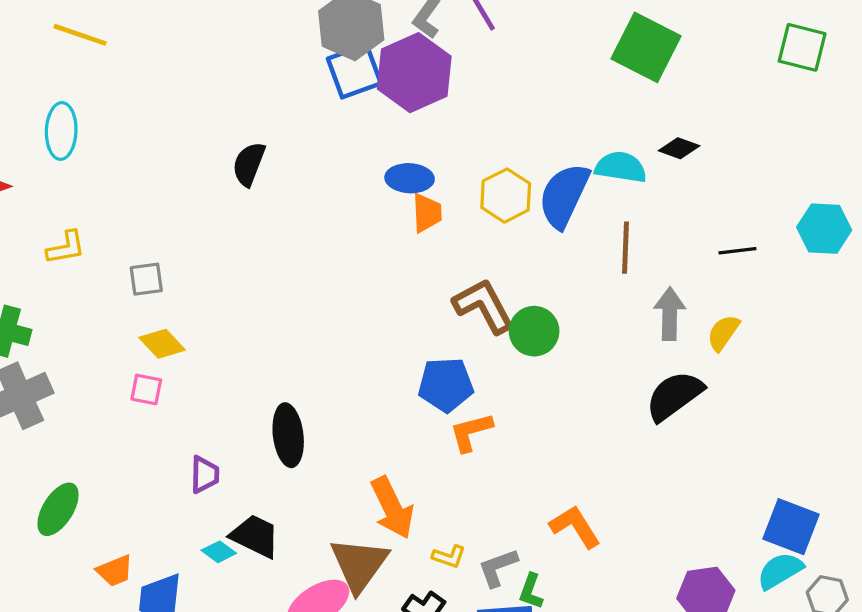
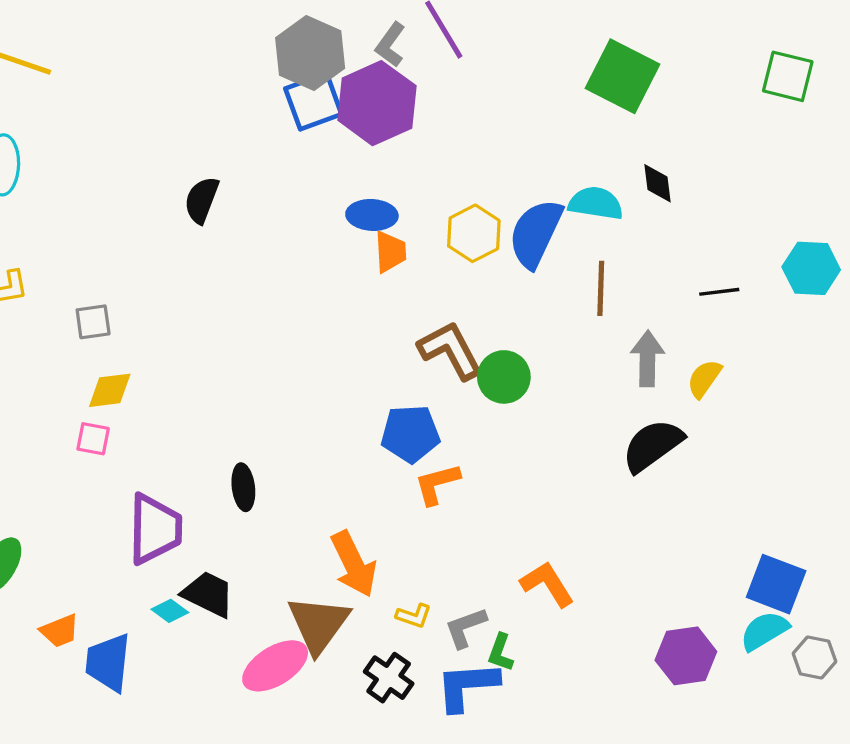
black diamond: (679, 148) -> (658, 183), turned 63
yellow diamond: (162, 344) -> (110, 390), turned -54
black ellipse: (288, 435) -> (243, 487), size x0.7
purple trapezoid: (205, 475) -> (155, 529), size x1.8

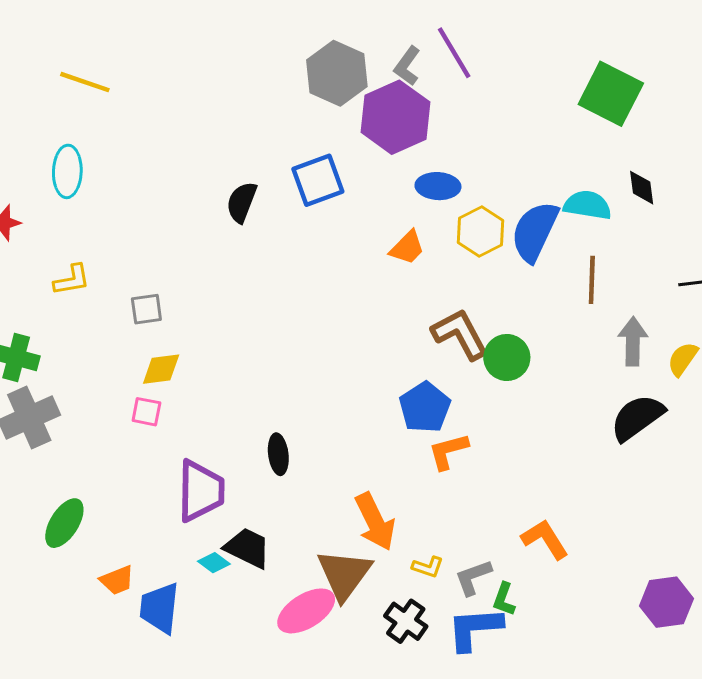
blue square: (313, 101) -> (318, 180), moved
blue ellipse: (372, 215) -> (438, 186), moved
orange trapezoid: (390, 252) -> (407, 248), turned 48
blue pentagon: (410, 434) -> (425, 407), turned -30

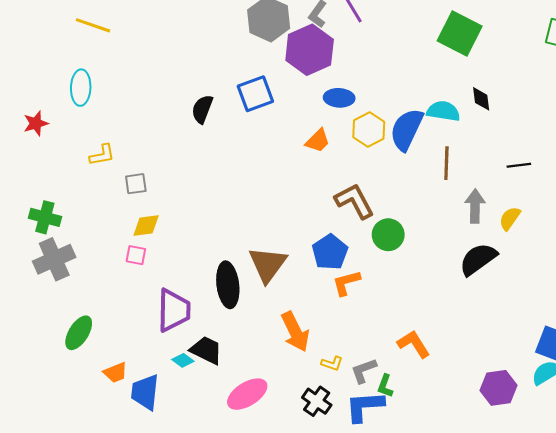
yellow L-shape: (72, 280) -> (102, 155), moved
green circle: (507, 357) -> (388, 235), moved
black ellipse: (278, 454) -> (228, 285), size x1.6
brown triangle: (344, 574) -> (268, 264), moved

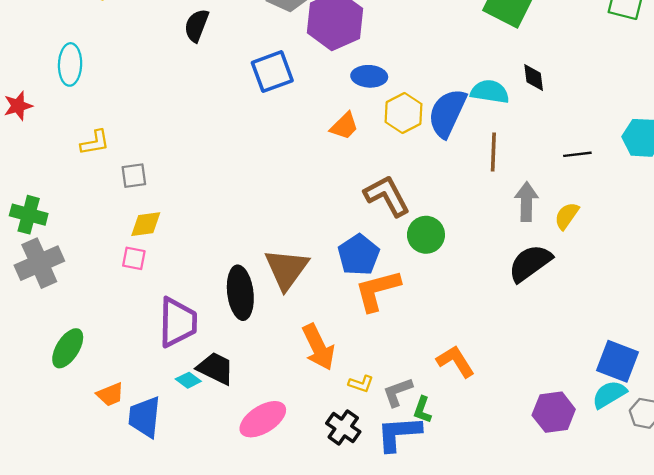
black semicircle: (202, 109) -> (197, 25), moved
orange L-shape: (346, 283) -> (377, 290), size x1.4

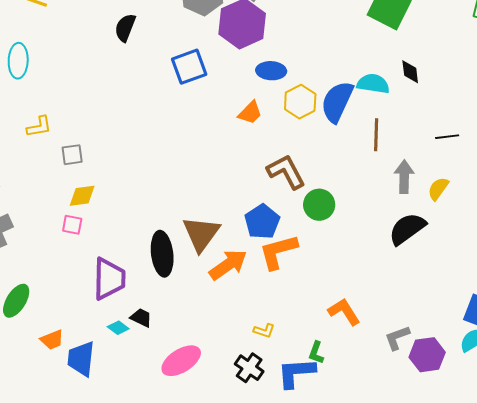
orange arrow: (318, 347) -> (228, 265), moved, turned -99
black trapezoid: (215, 368) -> (141, 318), size x0.7
gray L-shape: (398, 392) -> (397, 338), moved

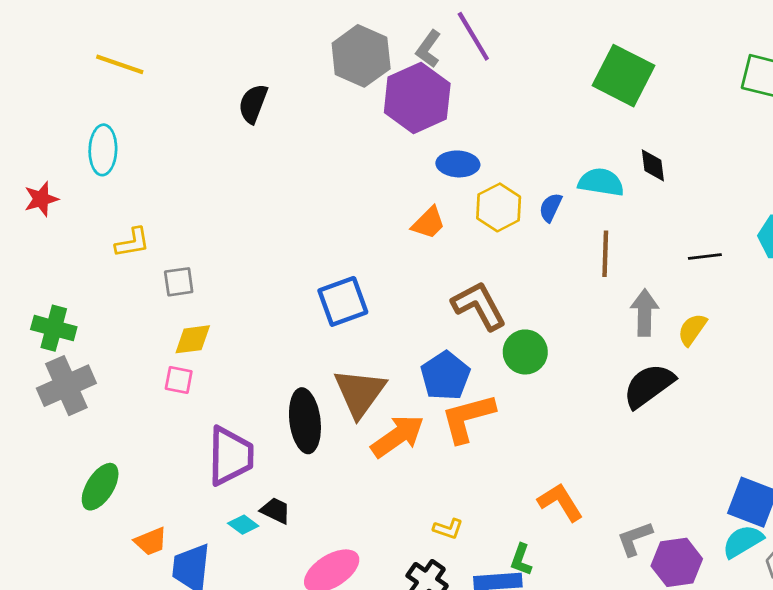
blue square: (189, 67) -> (343, 301), moved
blue semicircle: (337, 102) -> (551, 207), size x0.5

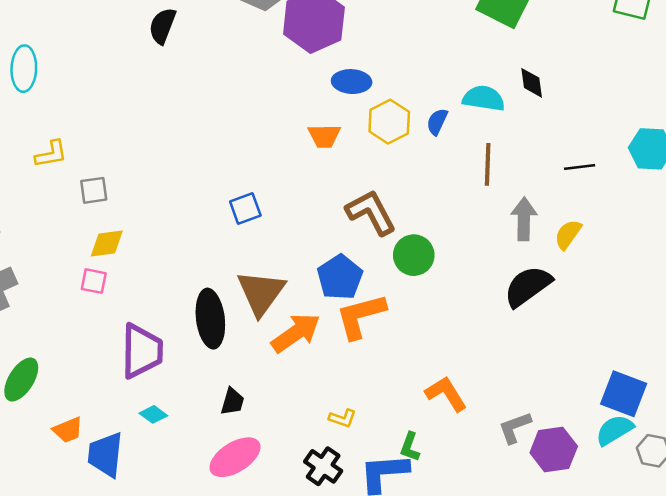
orange trapezoid: (428, 223) -> (324, 136), turned 44
blue square: (343, 301) -> (245, 208), size x0.7
black trapezoid: (275, 511) -> (232, 402), moved, turned 80

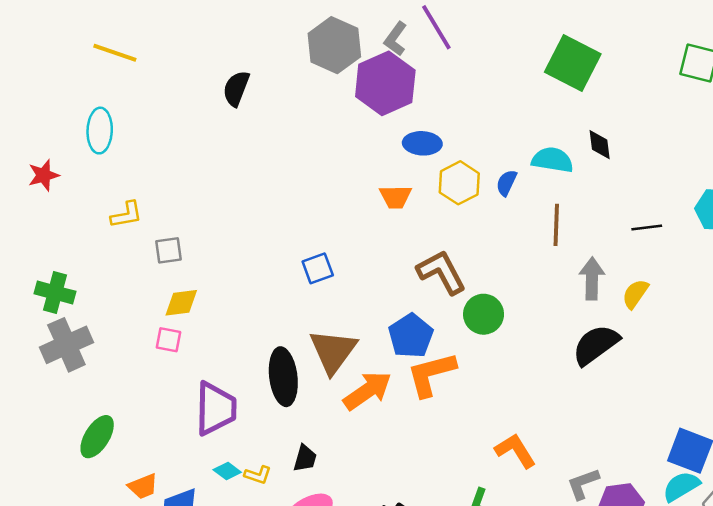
yellow L-shape: (342, 418) -> (258, 475), moved

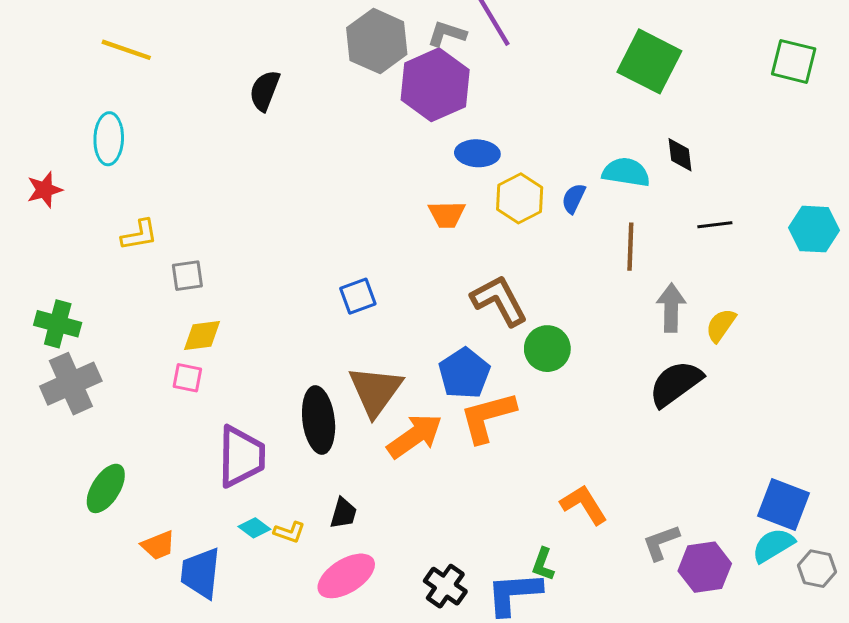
gray L-shape: (396, 39) -> (447, 34), turned 72
black line: (647, 227) -> (715, 225), moved

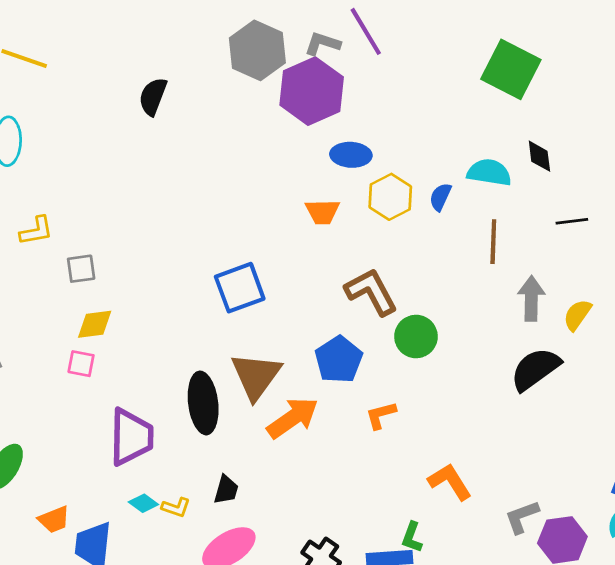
blue square: (358, 296) -> (240, 288), size x1.5
orange L-shape: (488, 417) -> (381, 415), moved, size x0.6

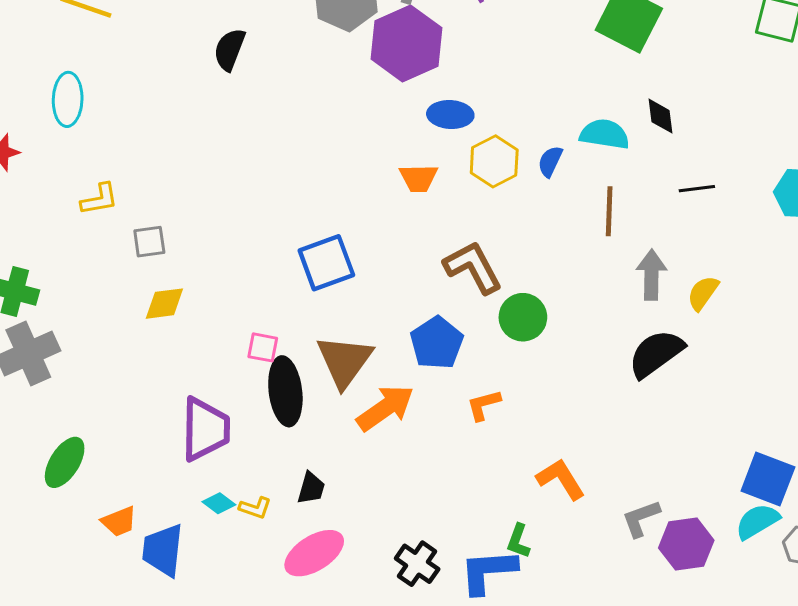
pink square: (81, 364) -> (263, 347), moved

